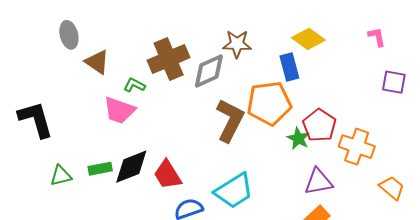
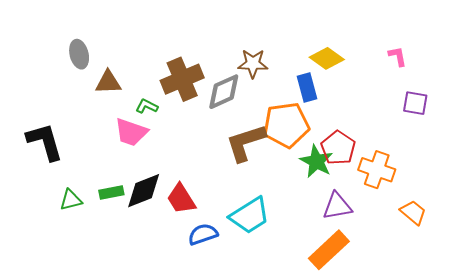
brown triangle: (97, 62) -> (108, 82), turned -36
brown L-shape: (230, 120) -> (246, 143), turned -135
green star: (298, 138) -> (316, 161), size x1.4

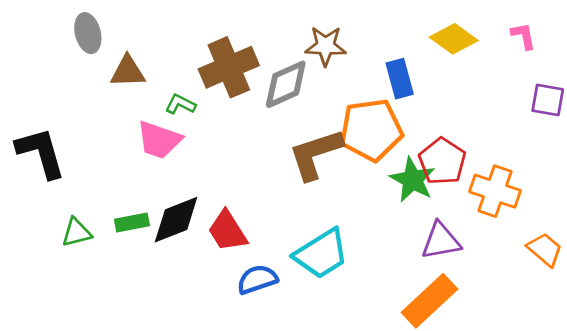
yellow diamond: (327, 58) -> (454, 39), moved

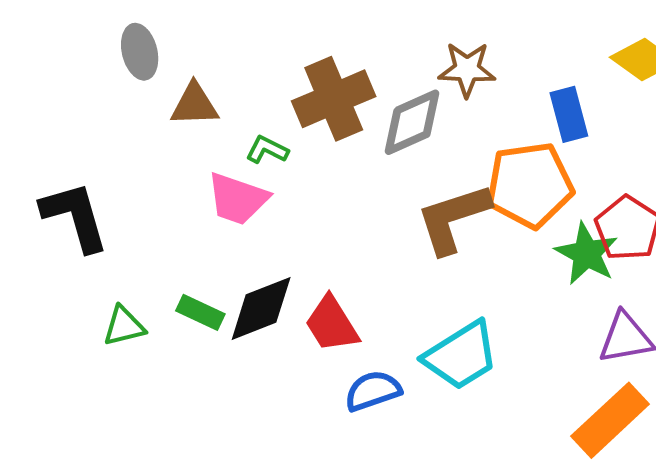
green rectangle: (132, 222) -> (200, 312), turned 36

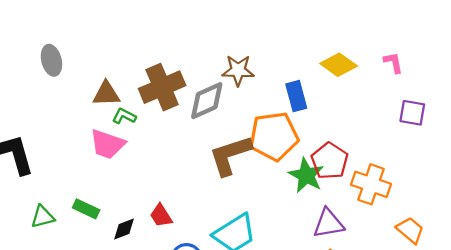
brown triangle: (194, 105) -> (106, 94), moved
black diamond: (261, 308) -> (124, 229), moved, size x0.6
red trapezoid: (332, 324) -> (161, 216), size x0.7

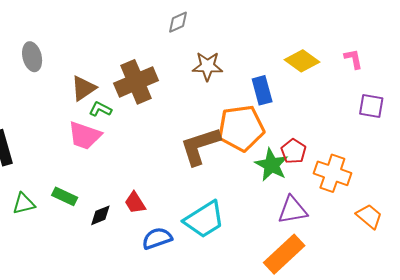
brown triangle: (106, 94) -> (84, 88), turned -32
gray diamond: (207, 101) -> (178, 22), moved, size x0.6
red pentagon: (330, 161) -> (294, 151), size x0.7

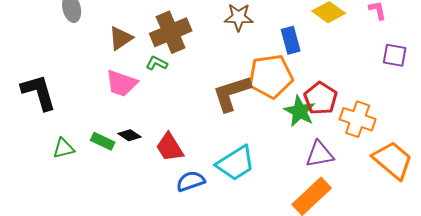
green L-shape: (100, 109) -> (157, 63), moved
red pentagon: (294, 151) -> (321, 98), size x1.4
red trapezoid: (135, 203) -> (170, 147), size x1.4
black diamond: (100, 215) -> (130, 135), moved, turned 55
orange trapezoid: (369, 216) -> (393, 160), size x1.6

